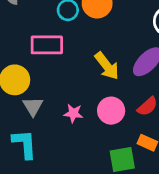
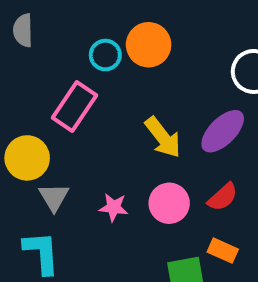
pink rectangle: (47, 45) -> (74, 106), turned -56

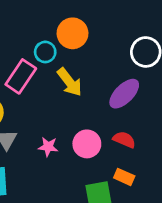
cyan circle: (105, 55) -> (45, 52), moved
yellow arrow: (163, 137) -> (70, 82), moved
red semicircle: (223, 197) -> (124, 140), turned -115

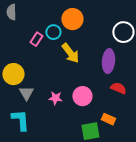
pink rectangle: (21, 76) -> (36, 39), moved, size x0.6
purple ellipse: (124, 94) -> (108, 61), turned -40
red semicircle: (124, 140) -> (118, 88), moved

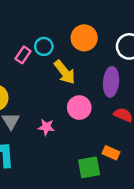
orange circle: (72, 19) -> (84, 38), moved
pink circle: (82, 96) -> (79, 108), moved

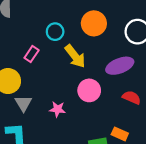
pink rectangle: (23, 55) -> (32, 54), moved
purple ellipse: (111, 82) -> (120, 66), turned 64

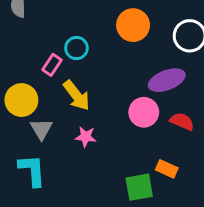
cyan circle: (55, 32) -> (76, 48), moved
yellow arrow: (75, 56) -> (76, 95), moved
pink circle: (89, 90) -> (144, 112), moved

